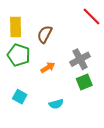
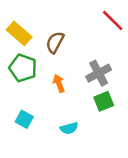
yellow rectangle: (16, 27) -> (19, 33), turned -48
orange arrow: (48, 68) -> (59, 83), turned -80

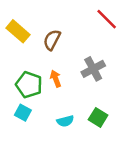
green pentagon: (23, 68) -> (29, 85), moved
green square: (104, 101) -> (98, 117), moved, turned -36

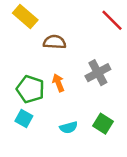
yellow rectangle: (18, 31) -> (25, 16), moved
brown semicircle: (52, 40) -> (55, 42), turned 65

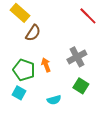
brown semicircle: (55, 42) -> (33, 33), moved, turned 120
green square: (103, 124) -> (81, 86), moved

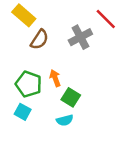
gray cross: (77, 57) -> (80, 37), moved
green square: (81, 86) -> (71, 97), moved

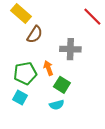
gray cross: (80, 37) -> (70, 49), moved, turned 30
green pentagon: (29, 84) -> (25, 73), turned -30

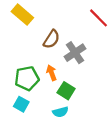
brown semicircle: (35, 34) -> (51, 39), moved
gray cross: (70, 49) -> (75, 53), turned -36

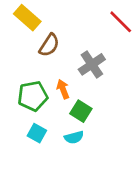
brown semicircle: (51, 39) -> (49, 45), moved
cyan square: (21, 104) -> (37, 133), moved

